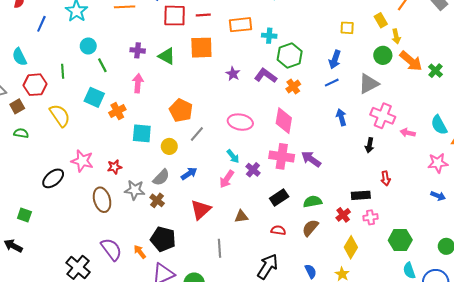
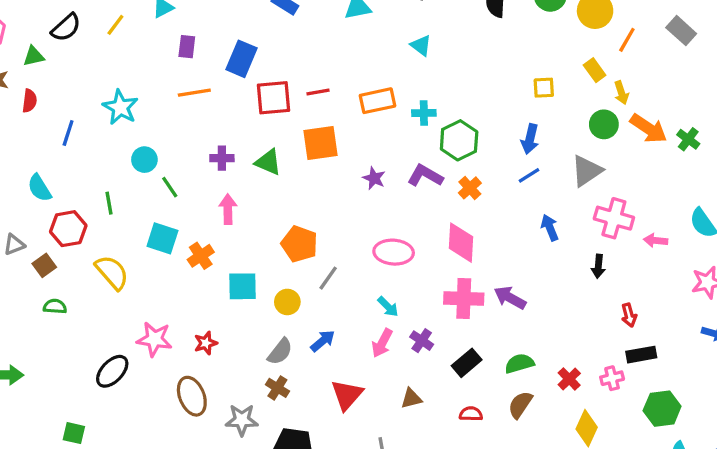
purple cross: (253, 170) -> (422, 341), moved
gray star: (135, 190) -> (242, 420), moved
black rectangle: (361, 195) -> (641, 355), moved

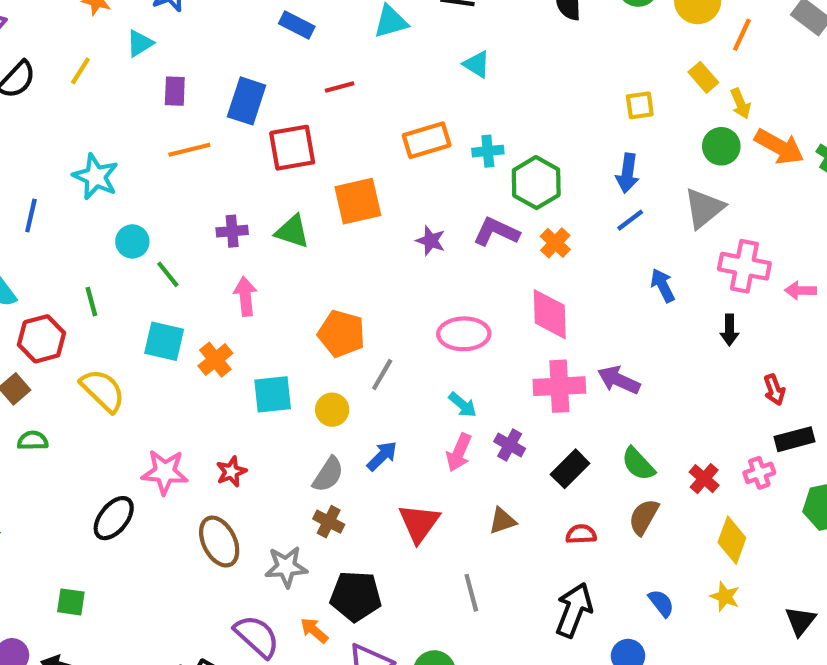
red line: (318, 92) -> (340, 87), moved
green semicircle: (519, 363) -> (638, 464), turned -112

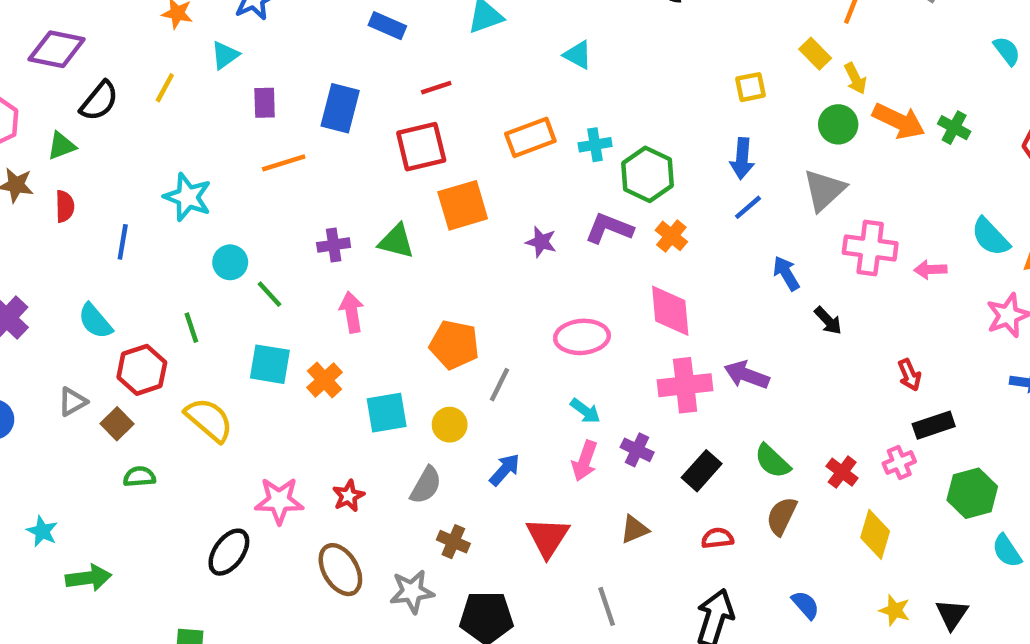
red square: (292, 148) -> (421, 147), moved
black arrow: (730, 330) -> (828, 321), moved, turned -40
gray semicircle: (328, 474) -> (426, 485), moved
yellow star: (725, 597) -> (895, 610), moved

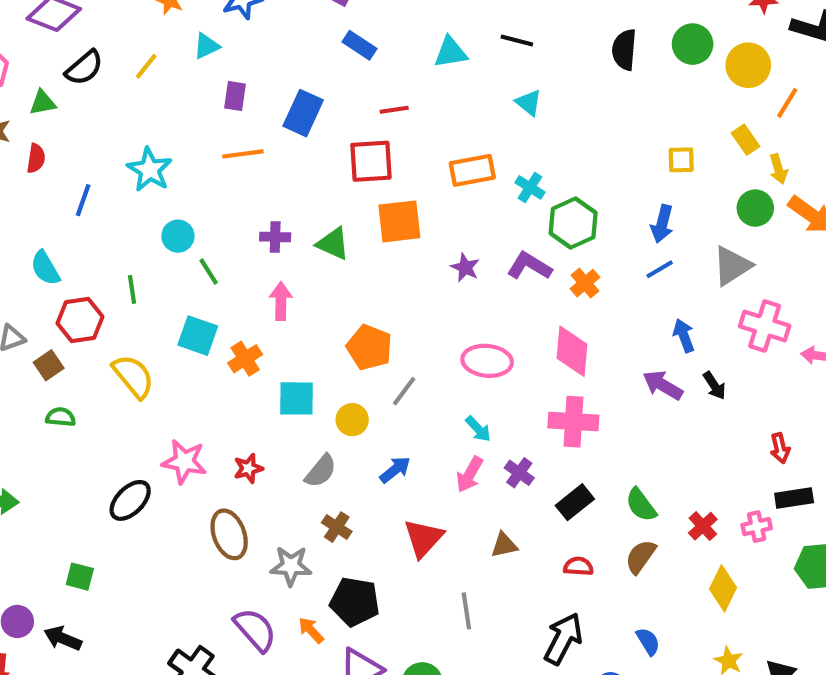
cyan cross: (595, 145) -> (530, 187), turned 32
purple arrow: (747, 375) -> (663, 385), moved

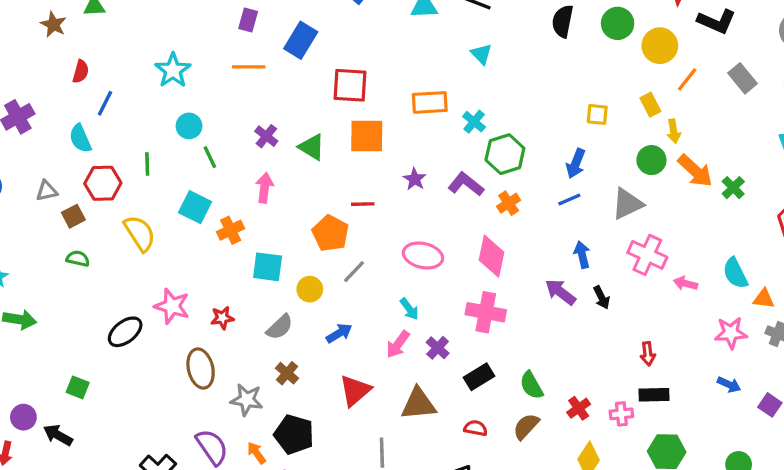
red line: (394, 110) -> (363, 204), moved
red semicircle: (36, 158) -> (81, 72), moved
blue line: (83, 200) -> (105, 103), moved
purple cross: (275, 237) -> (266, 136), turned 30
brown triangle: (504, 545) -> (419, 404), size x1.6

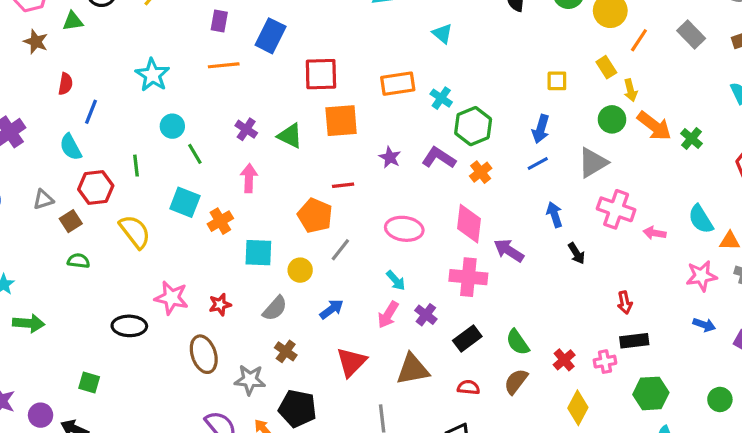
purple arrow: (560, 292) -> (509, 250), moved
black ellipse: (125, 332) -> (129, 326), turned 44

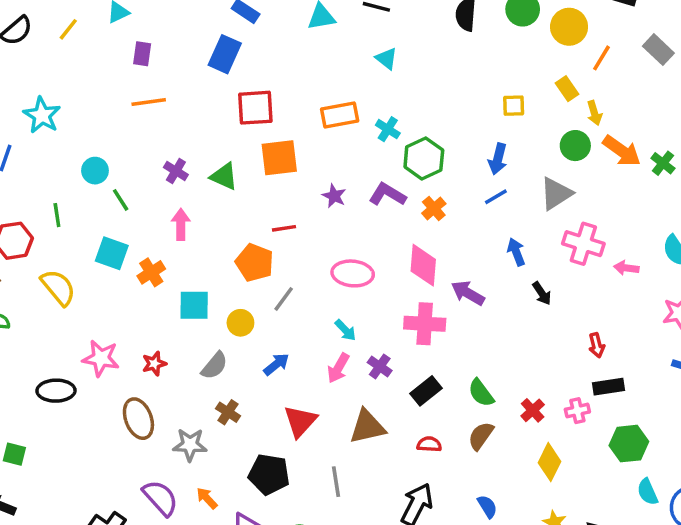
blue rectangle: (271, 36) -> (225, 54), moved
cyan star: (152, 75) -> (42, 115), moved
black pentagon: (298, 409) -> (269, 474), moved

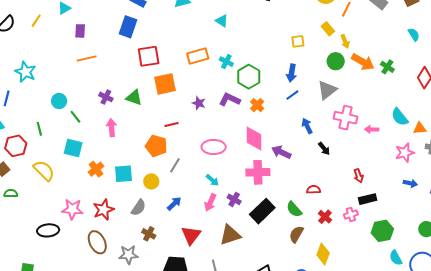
orange cross: (151, 272) -> (96, 169), moved
red star: (154, 364) -> (104, 210), size x1.5
black rectangle: (426, 391) -> (262, 211), size x1.4
red semicircle: (429, 444) -> (314, 190), moved
yellow diamond: (550, 462) -> (323, 254), moved

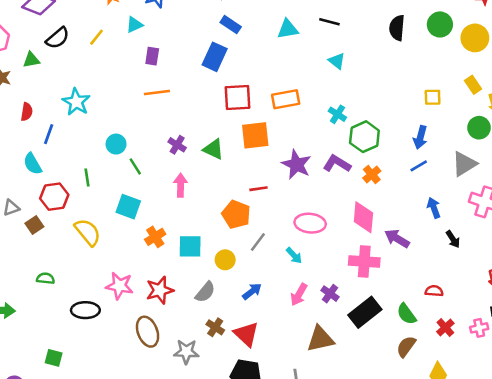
orange rectangle: (198, 56) -> (286, 99), moved
purple star: (199, 103) -> (297, 164), size x1.6
cyan arrow: (212, 180) -> (294, 255), moved
green semicircle: (11, 193) -> (45, 278), moved
red triangle: (191, 235) -> (246, 334), moved, turned -30

